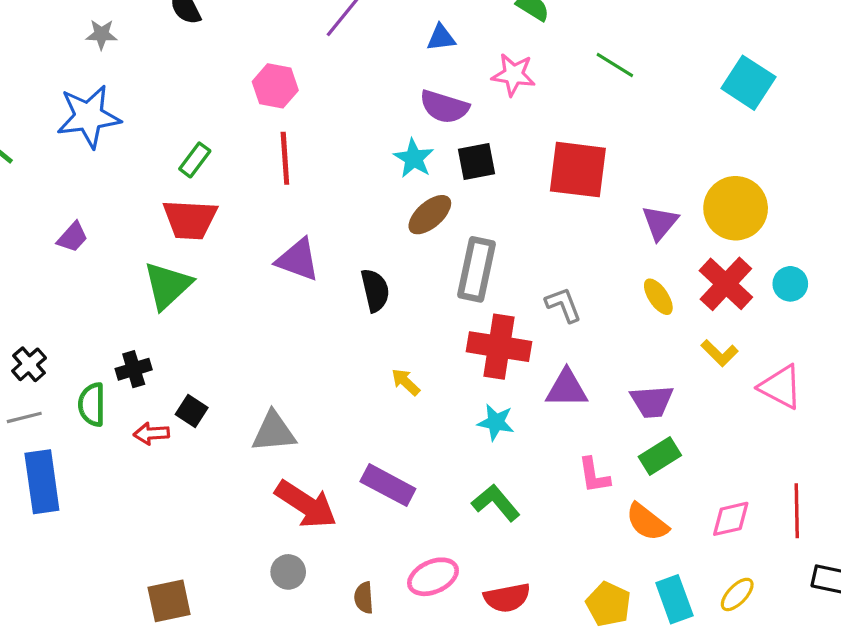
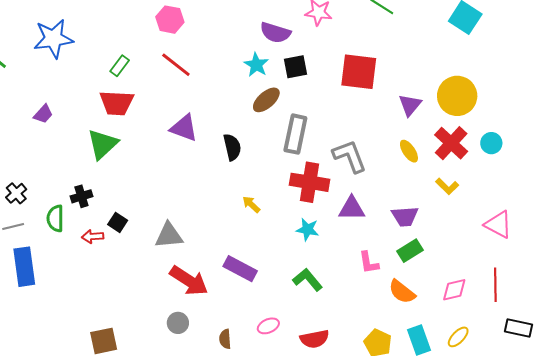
red line: (285, 158) -> (176, 65), turned -48
gray L-shape: (563, 305) -> (350, 156), size x1.5
pink triangle: (781, 387) -> (498, 224), moved
pink ellipse: (433, 577) -> (268, 326), size x0.7

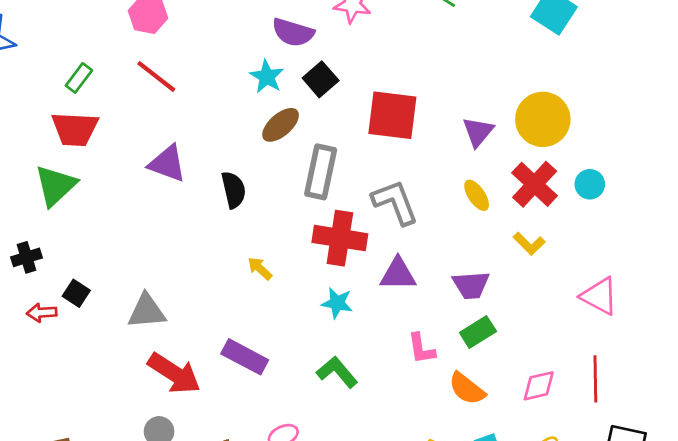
black square: (295, 67) -> (321, 79), turned -30
red square: (359, 72) -> (392, 115), moved

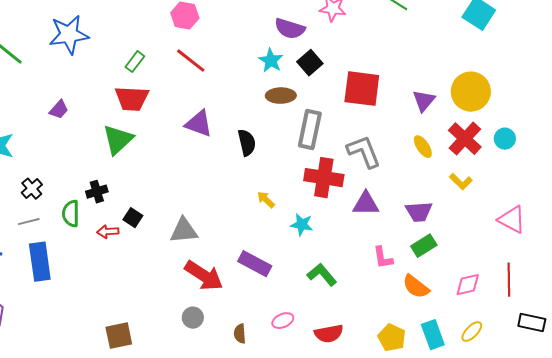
brown ellipse: (281, 125) -> (281, 96), turned 40
cyan star: (337, 303) -> (302, 225), moved

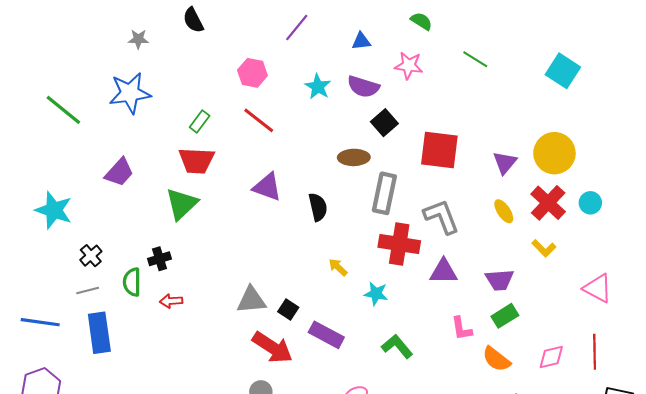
cyan star: (271, 61) -> (318, 87), moved
purple trapezoid: (59, 110) -> (119, 172), size x1.4
black square: (133, 218) -> (288, 309), moved

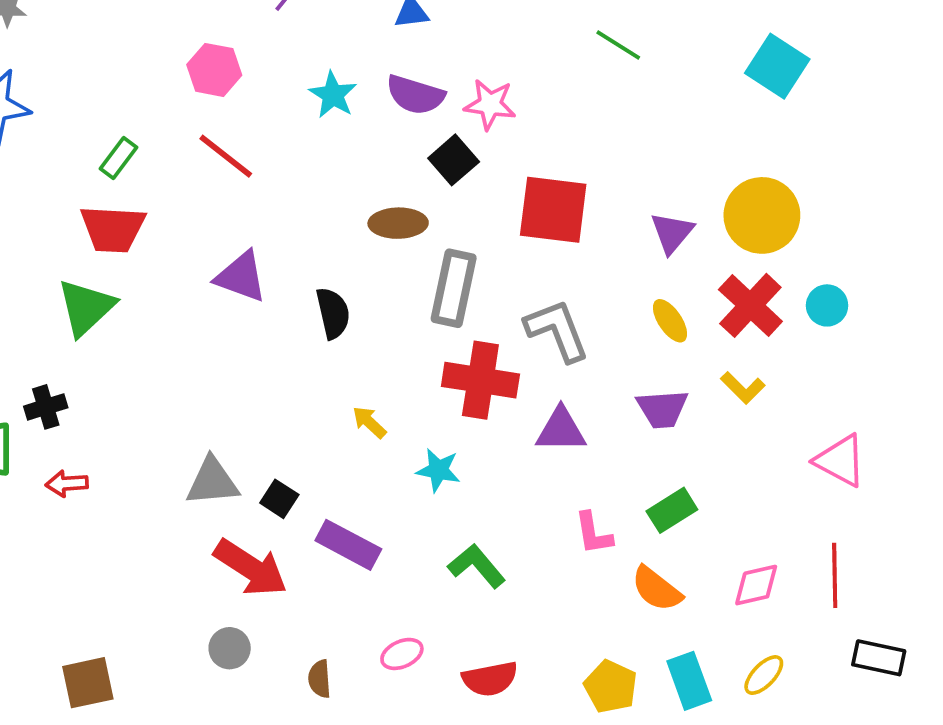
pink star: (409, 66) -> (490, 104), moved
purple trapezoid: (500, 280) -> (662, 409), moved

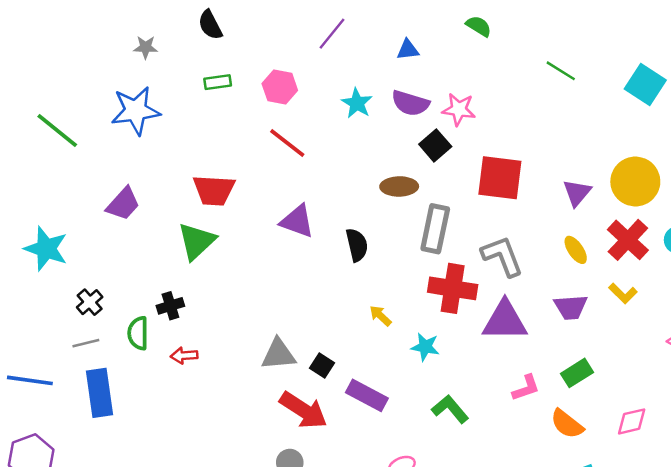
green line: (618, 45) -> (561, 71), moved
green rectangle: (119, 158) -> (218, 82), moved, turned 45
purple triangle: (561, 430) -> (505, 321), size x1.4
pink L-shape: (593, 533) -> (526, 388), turned -100

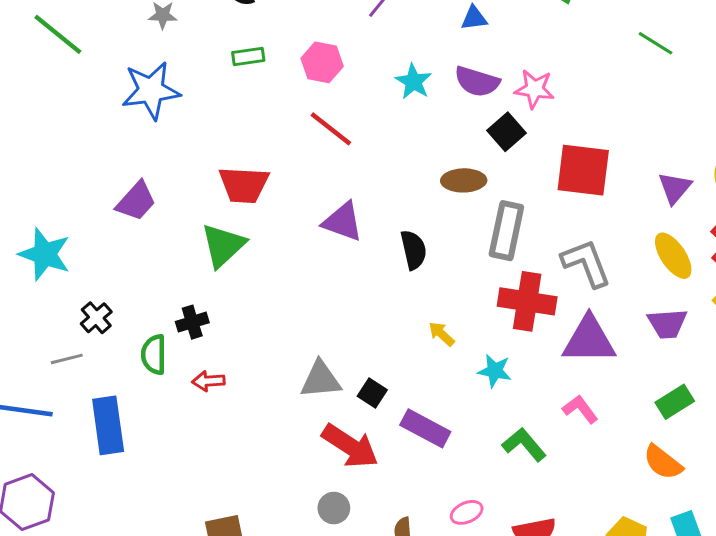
green line: (57, 131) -> (58, 34), moved
yellow ellipse: (576, 250) -> (673, 256), size x1.4
gray line: (86, 343) -> (67, 359), moved
pink L-shape: (526, 388) -> (580, 409), moved, turned -108

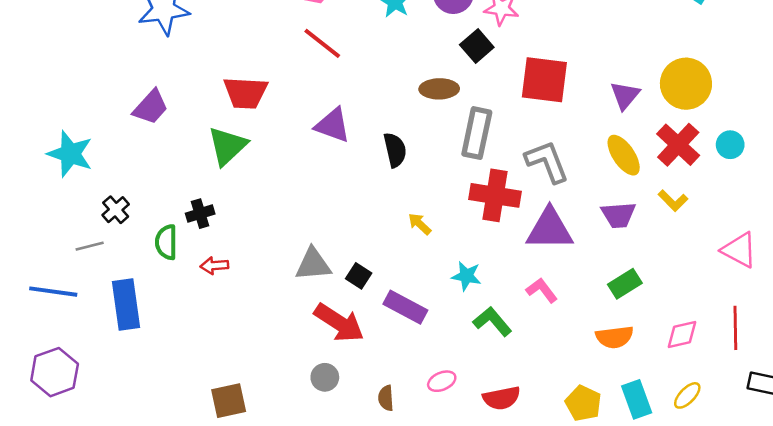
cyan star: (495, 371) -> (466, 276), moved
orange semicircle: (663, 462) -> (615, 337), turned -45

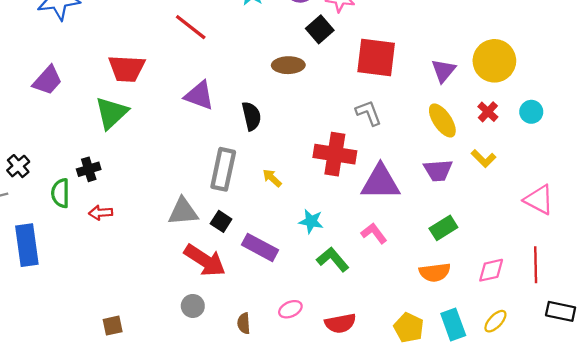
gray rectangle: (477, 133) -> (223, 169), moved
red cross: (678, 145) -> (488, 112), size x0.6
gray L-shape: (547, 162) -> (369, 113), moved, size x0.7
brown square: (229, 401) -> (113, 326), size x0.7

